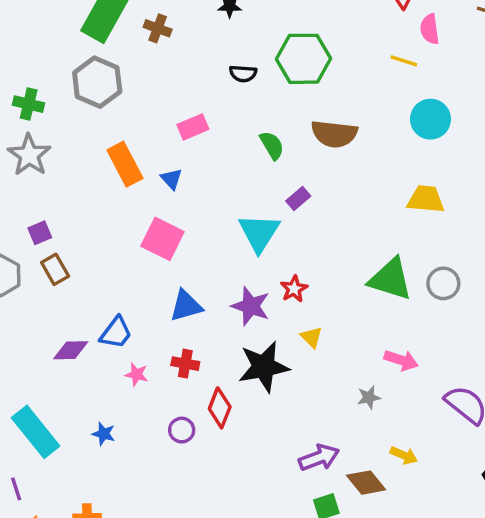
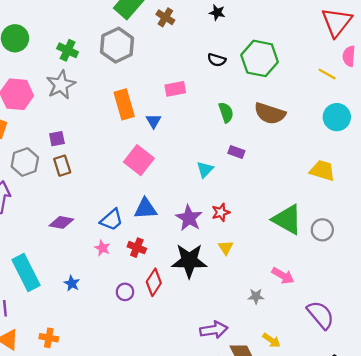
purple rectangle: (298, 198) -> (236, 152), turned 49
cyan triangle: (259, 233) -> (205, 170), size x0.6
blue trapezoid: (116, 333) -> (112, 220), moved

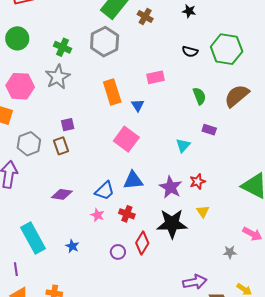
brown semicircle: (270, 113) -> (237, 96), turned 124
purple square: (57, 139) -> (68, 125), moved

